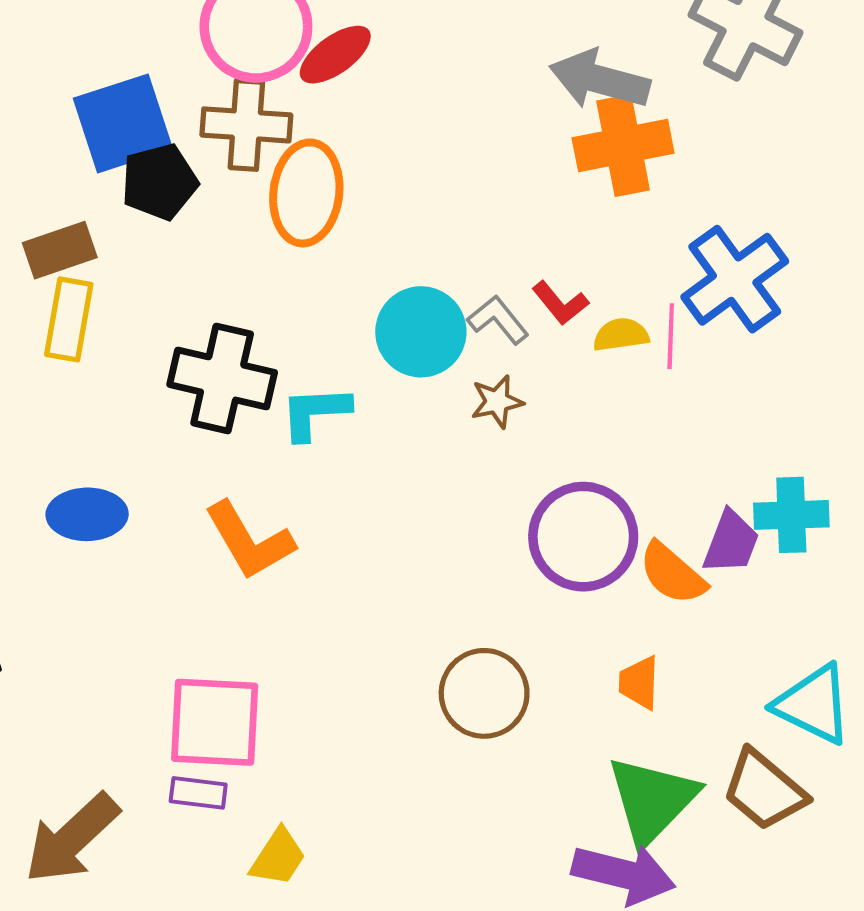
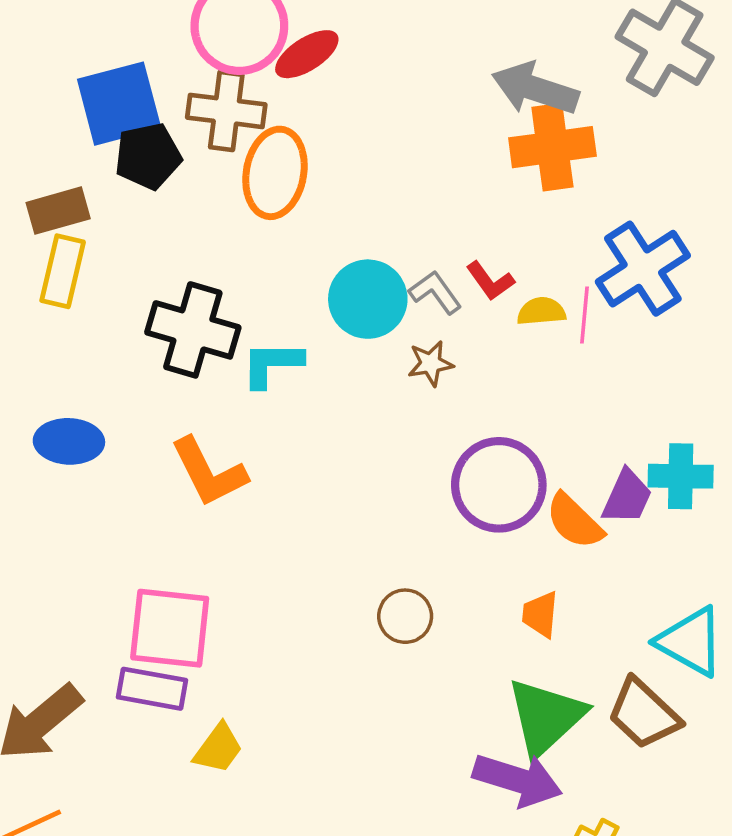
brown circle: (484, 693) -> (405, 616), size x0.7
purple rectangle: (198, 793) -> (152, 689), size x1.4

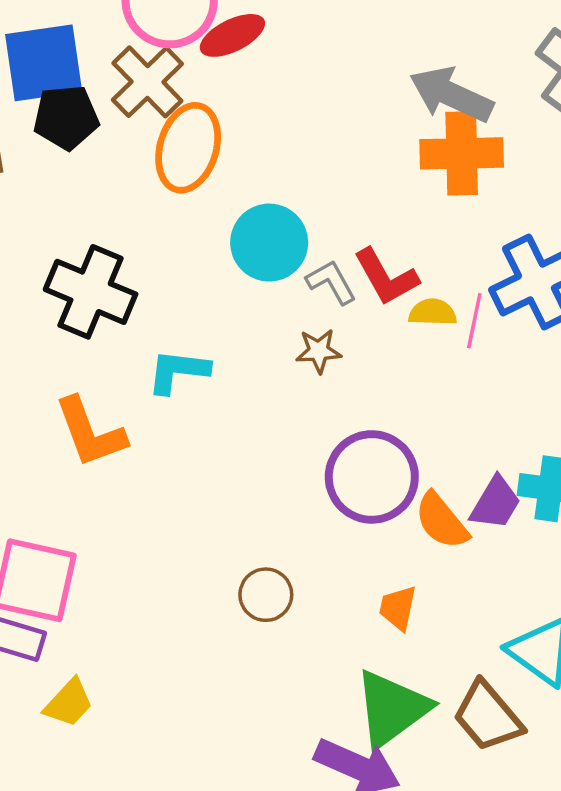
brown cross: (226, 111) -> (147, 82), turned 32
red L-shape: (490, 281) -> (386, 277), size x1.4
cyan circle: (368, 299) -> (269, 243), moved
cyan L-shape: (272, 364) -> (178, 371), moved

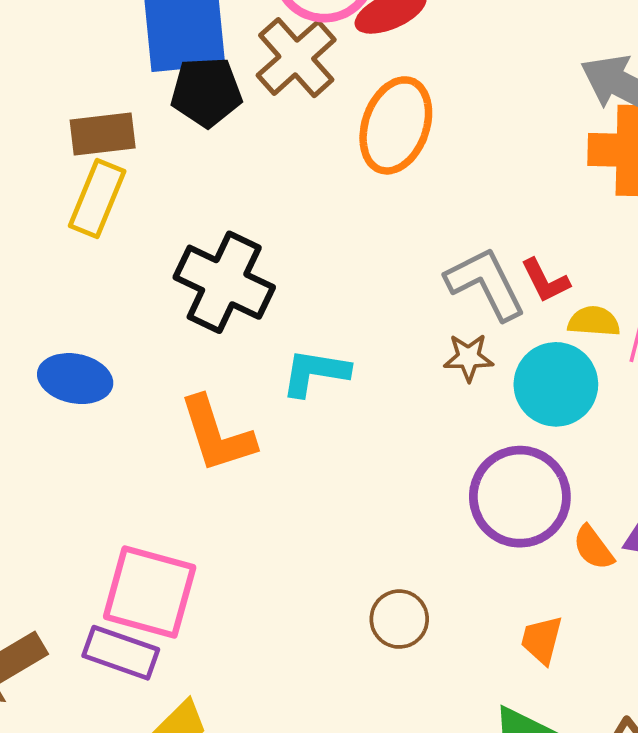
orange ellipse: (188, 148) -> (396, 125), moved
cyan circle: (269, 243) -> (556, 384), moved
red L-shape: (386, 277) -> (545, 281), size x0.7
gray L-shape: (331, 282) -> (486, 284), size x1.5
orange semicircle: (442, 521) -> (593, 548), size x0.7

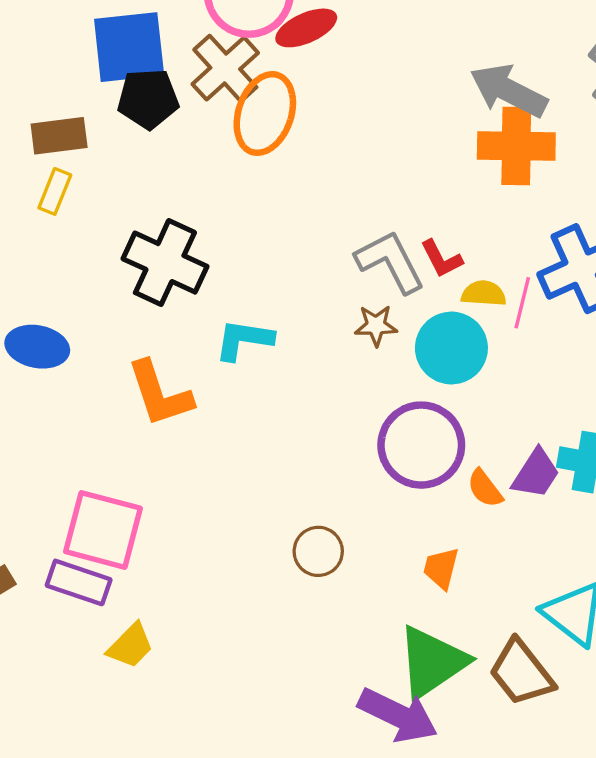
orange ellipse: (396, 125) -> (265, 114), moved
yellow rectangle: (97, 199) -> (55, 191), size x0.7

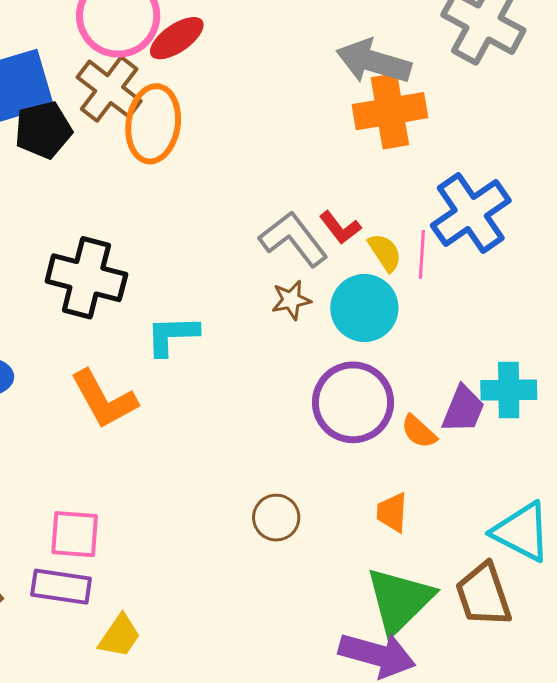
yellow semicircle: (484, 293) -> (385, 252), turned 63
pink square: (103, 530) -> (75, 534), size x0.7
brown trapezoid: (521, 673) -> (483, 595), turned 30

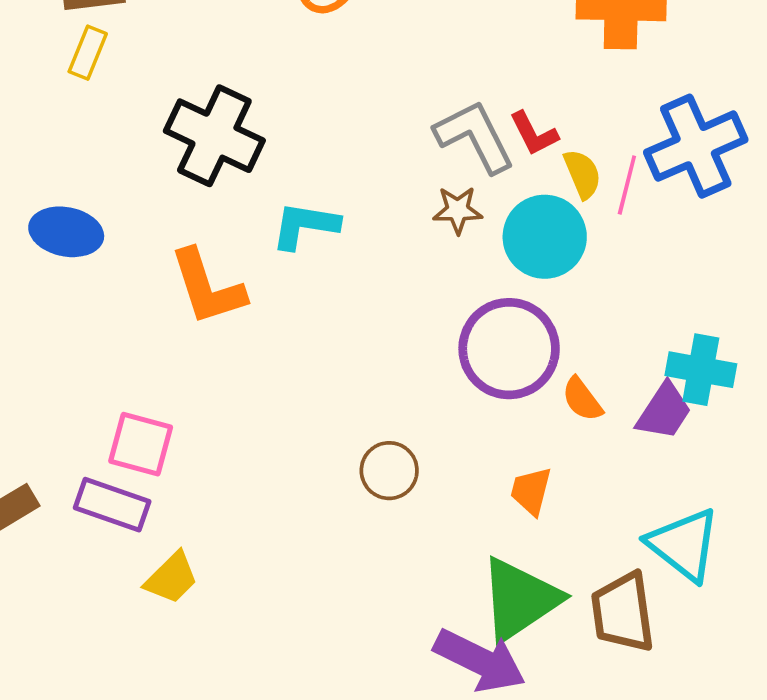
purple trapezoid: (463, 409) -> (664, 411), moved

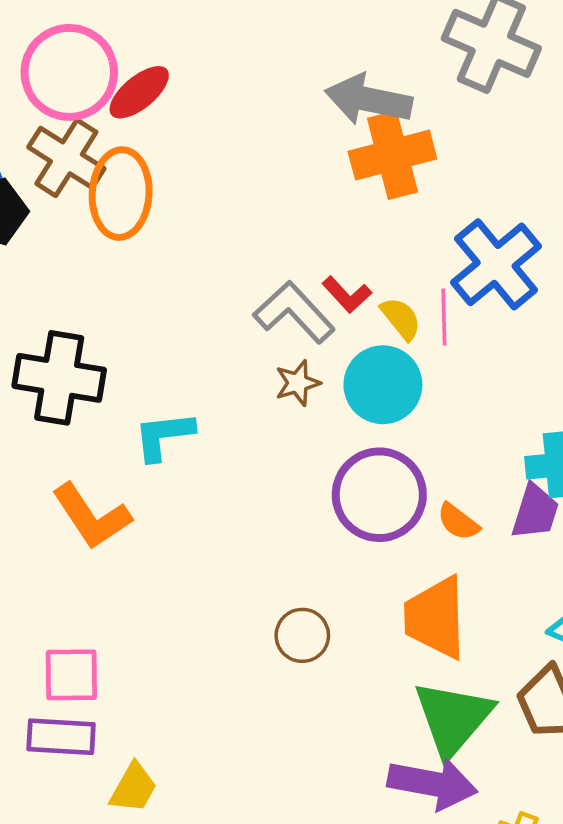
orange trapezoid: (531, 491) -> (435, 618), size x1.8

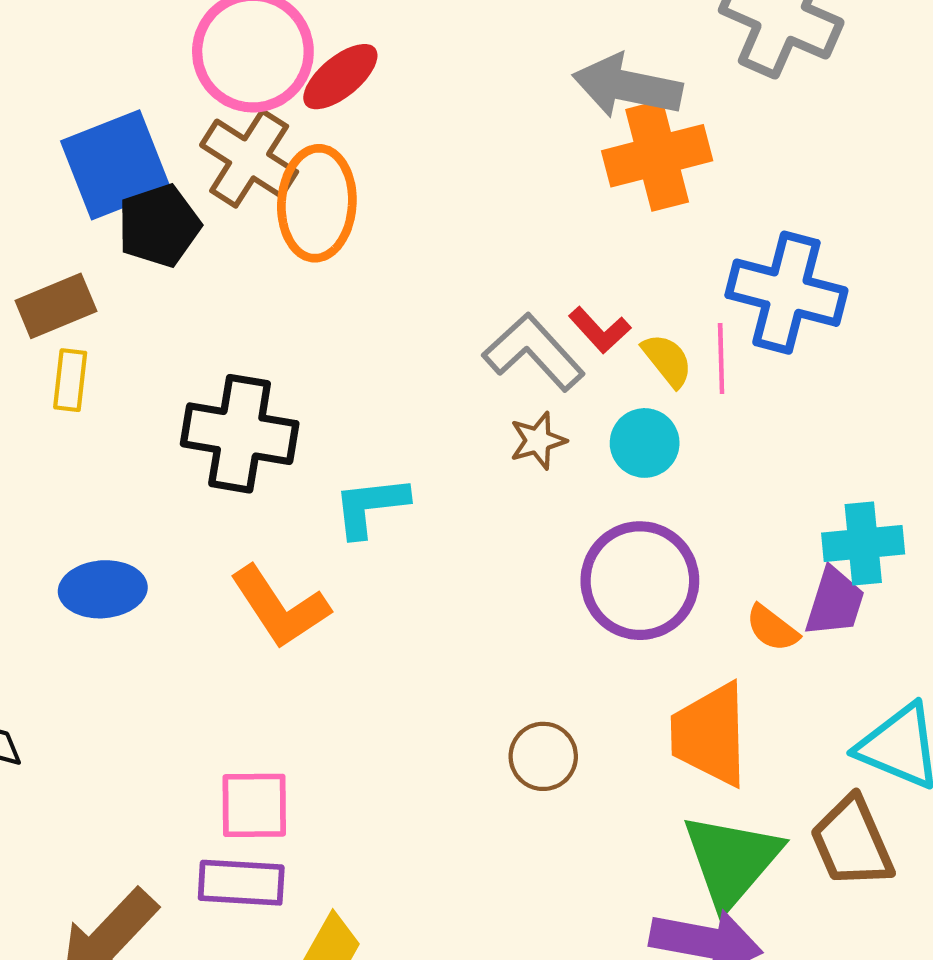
blue cross: (496, 264) -> (786, 293), turned -36
cyan circle: (383, 385) -> (645, 443), size x0.7
orange semicircle: (458, 522) -> (772, 628), moved

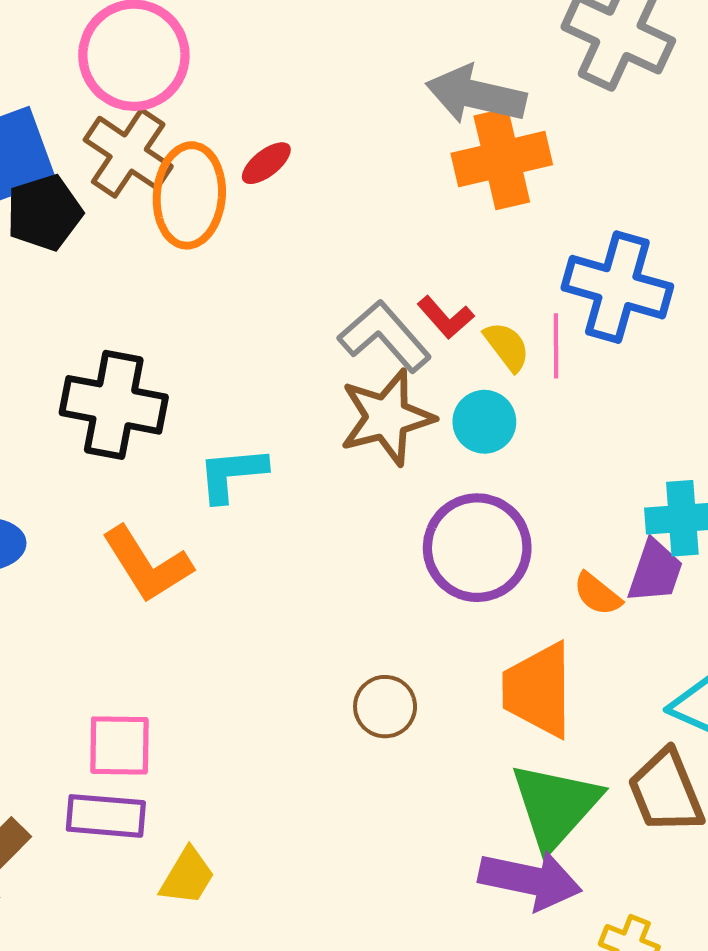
red ellipse: (340, 77) -> (266, 163), moved, size x0.7
brown star: (538, 441) -> (387, 417), size x1.8

